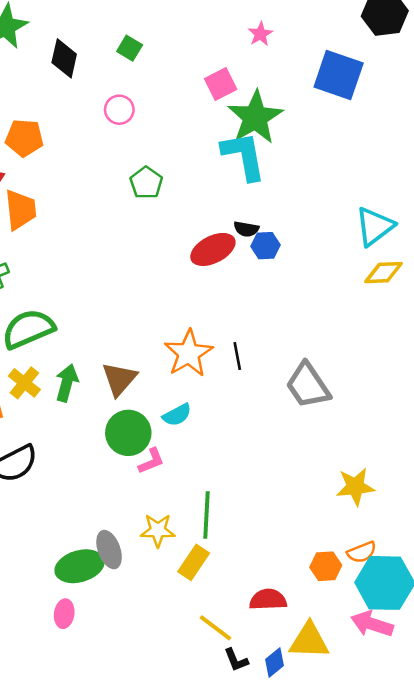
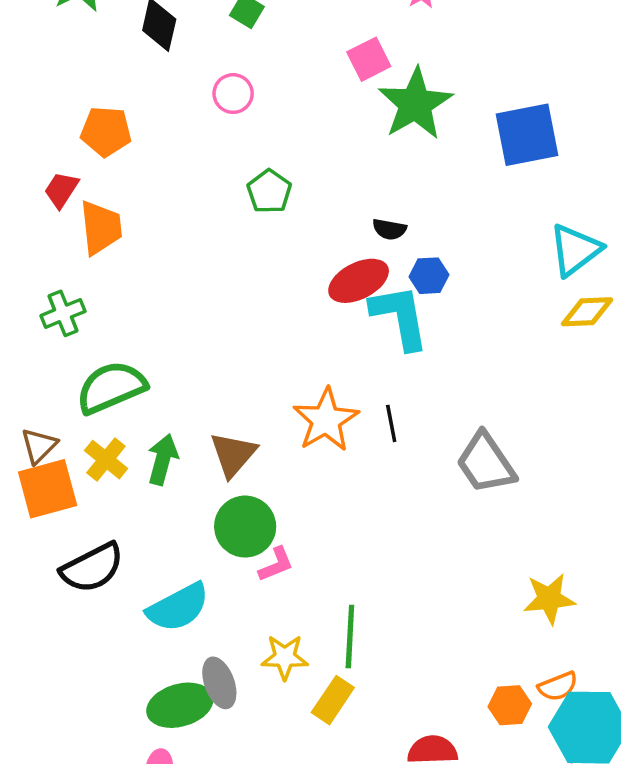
blue square: (339, 75) -> (527, 135), moved, turned -30
cyan L-shape: (244, 156) -> (400, 317), moved
black semicircle: (246, 229) -> (389, 229), moved
cyan semicircle: (177, 415) -> (178, 607), moved, size x1.6

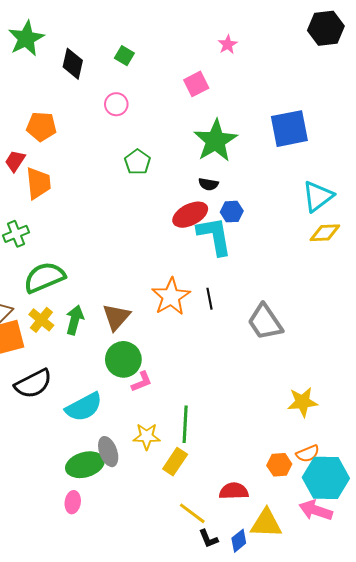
green star: (415, 104) -> (216, 141), moved

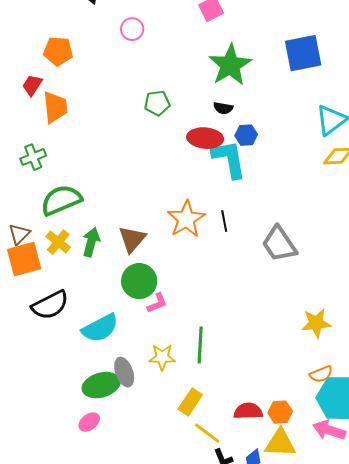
green pentagon: (138, 162) -> (157, 103), moved, turned 30
red ellipse: (190, 215) -> (205, 138), turned 32
yellow rectangle: (175, 462) -> (190, 402), moved
orange hexagon: (279, 465) -> (280, 412), moved
pink ellipse: (73, 502) -> (89, 422), turned 45

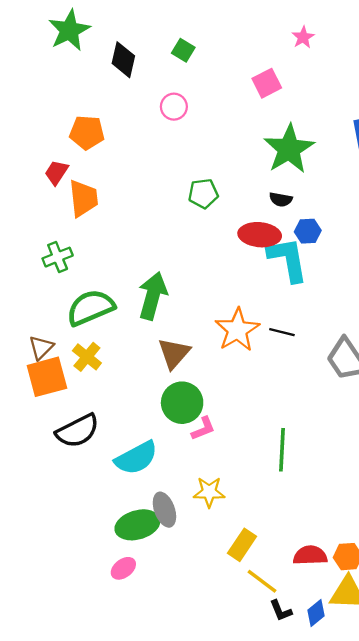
black line: (224, 221) -> (282, 332), turned -65
green arrow: (91, 242) -> (153, 296), moved, size x1.4
green line: (200, 345) -> (282, 450), moved

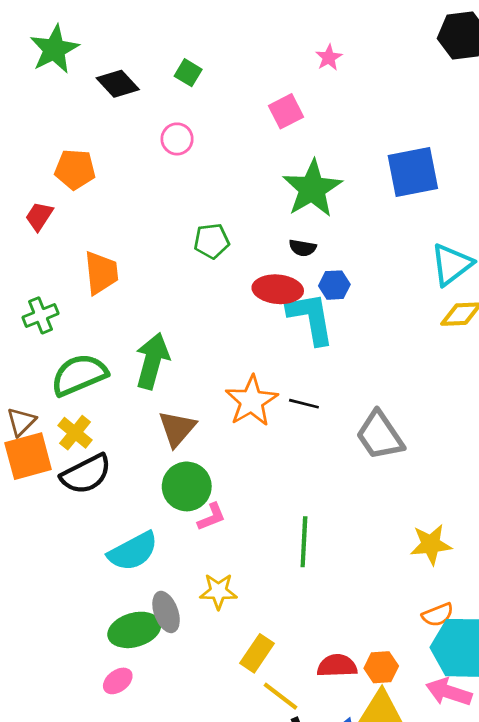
black diamond: (123, 60) -> (118, 84), turned -56
orange trapezoid: (83, 198) -> (101, 273), moved
black semicircle: (78, 431) -> (86, 474), moved

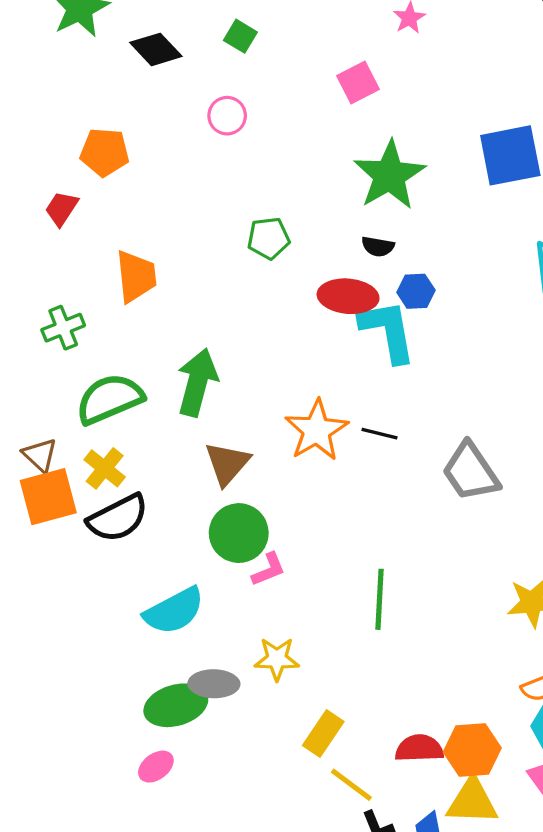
brown triangle: (21, 422) -> (40, 455), turned -32
gray ellipse: (166, 612) -> (214, 684), turned -69
orange hexagon: (381, 667) -> (472, 750), size x1.4

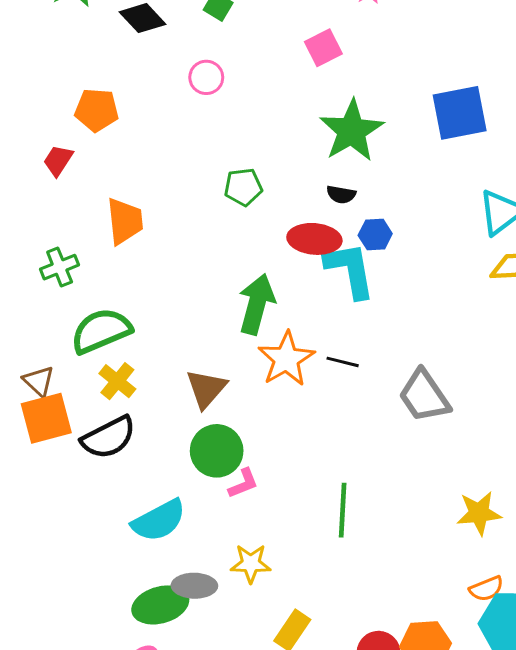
green arrow: (197, 382) -> (257, 304), moved
yellow cross: (105, 468) -> (117, 381), moved

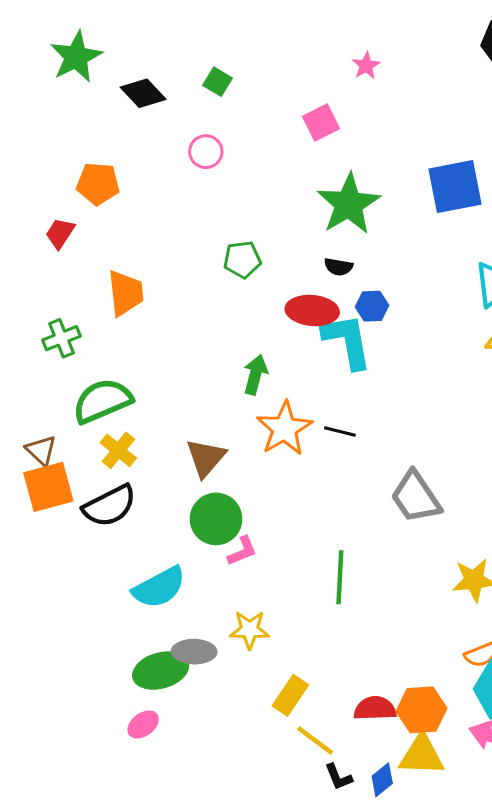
green arrow: (257, 304) -> (255, 375), size x0.7
gray trapezoid: (424, 396) -> (416, 497), moved

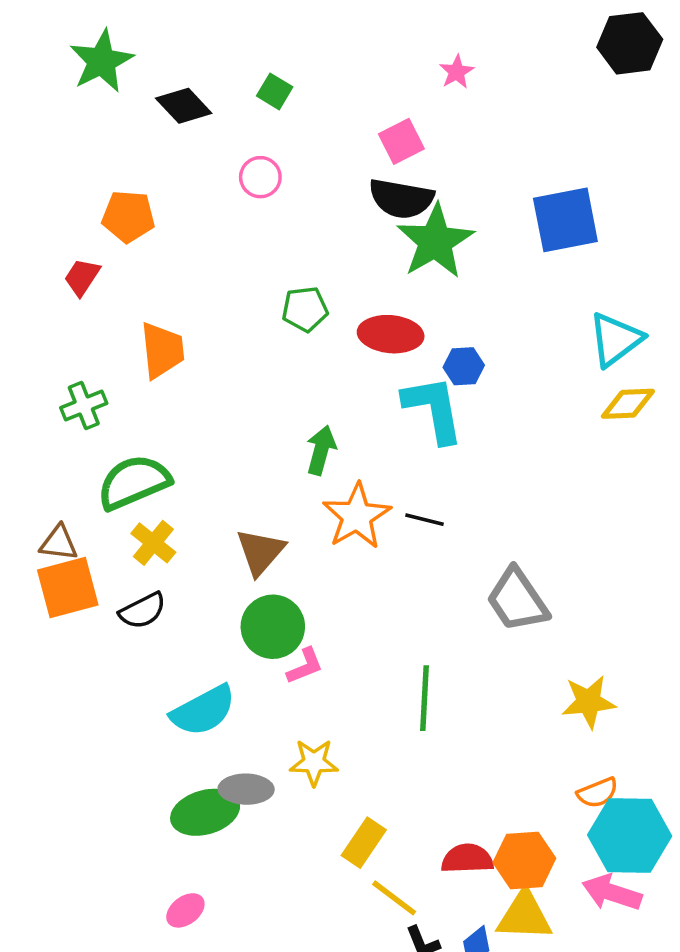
black semicircle: (338, 267) -> (401, 199), moved, size x1.8
red ellipse: (312, 310) -> (391, 334), moved
brown triangle: (41, 450) -> (59, 543), turned -36
black semicircle: (110, 506) -> (143, 611), size x0.7
pink ellipse: (143, 724) -> (185, 910), moved

